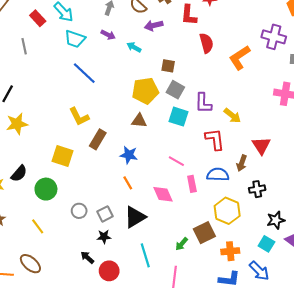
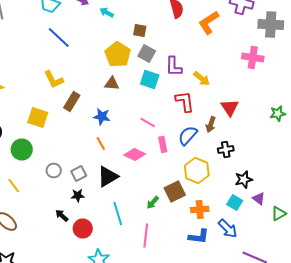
yellow pentagon: (145, 91) -> (118, 54), turned -30
blue semicircle: (218, 175) -> (188, 136), turned -50
pink diamond: (163, 194) -> (135, 154), turned -40

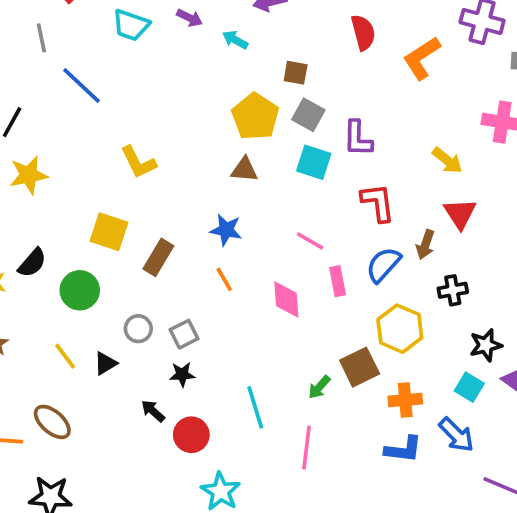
blue line: (59, 38) -> (82, 85), moved
yellow arrow: (202, 78) -> (447, 160), moved
brown rectangle: (72, 102) -> (158, 257), moved
pink diamond: (135, 154) -> (286, 299), turned 60
black triangle: (108, 176) -> (105, 363), moved, size x0.6

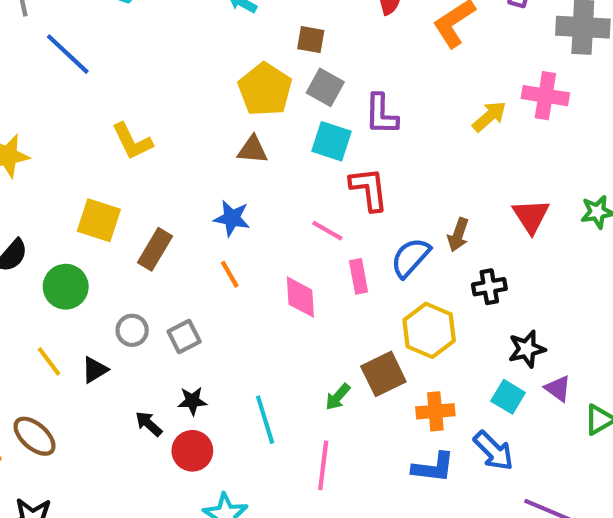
yellow arrow: (447, 160) -> (489, 116), moved, turned -80
red L-shape: (378, 202) -> (369, 189), moved
red triangle: (460, 213) -> (531, 216), moved
black star: (182, 374) -> (192, 401), moved

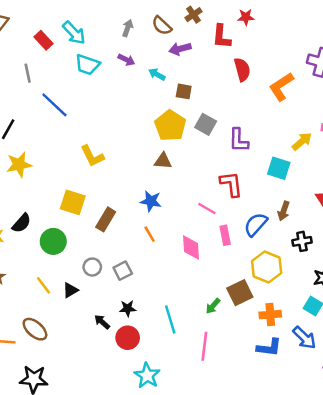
brown square: (311, 40) -> (184, 91), moved
cyan square: (332, 141) -> (279, 168), moved

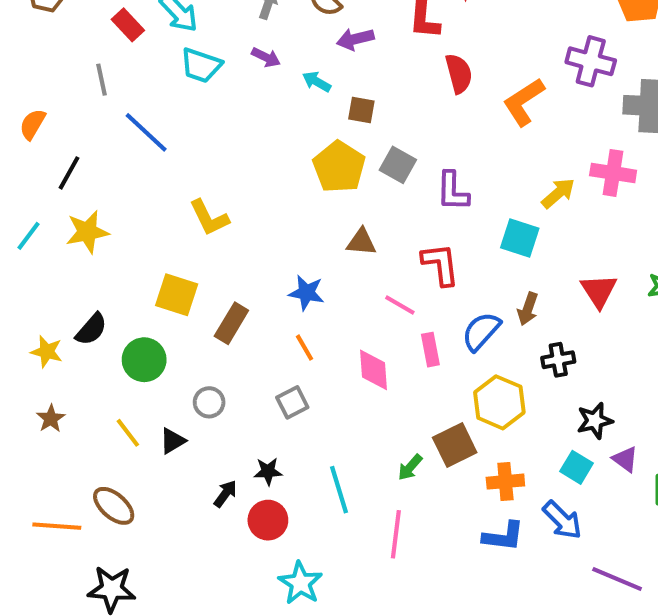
brown triangle: (163, 161) -> (361, 242), moved
gray square: (123, 271) -> (292, 402), moved
black arrow: (102, 322) -> (225, 494), turned 84

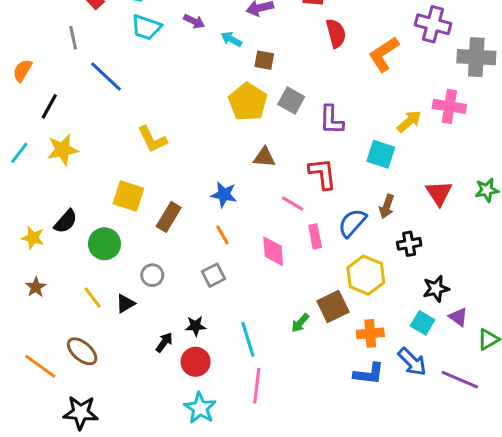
orange line: (57, 526) -> (40, 366), turned 32
pink line: (396, 534) -> (257, 386), moved
purple line: (617, 579) -> (460, 380), moved
cyan star: (300, 583) -> (200, 408), moved

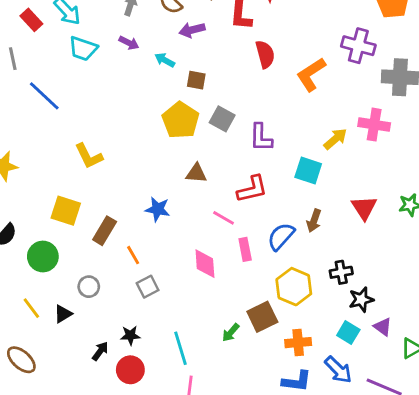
red L-shape: (322, 174) -> (252, 189), turned 84
orange line: (222, 235) -> (133, 255), moved
black cross: (409, 244) -> (341, 272), moved

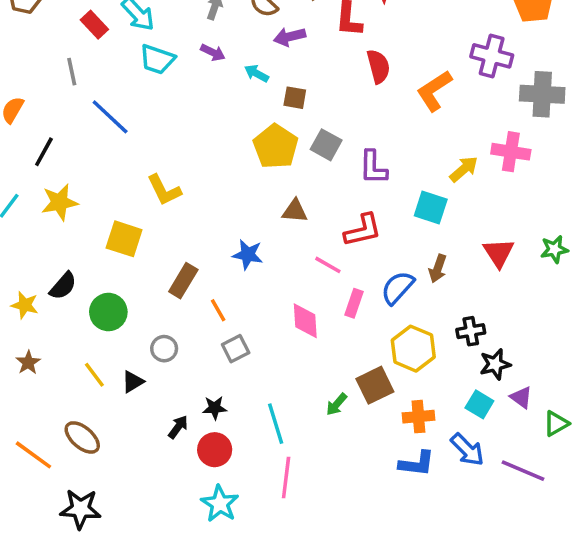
yellow square: (66, 211) -> (124, 239), moved
pink rectangle: (245, 249) -> (354, 303), turned 30

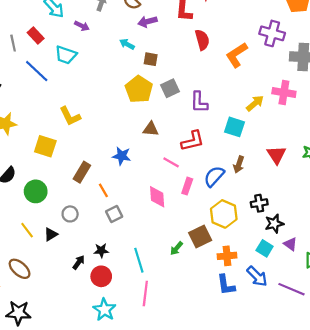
red rectangle: (94, 25) -> (36, 36), moved
purple arrow: (213, 52) -> (82, 26), moved
cyan trapezoid: (157, 59) -> (66, 55), moved
gray square: (326, 145) -> (170, 88), turned 36
blue L-shape: (417, 464) -> (226, 285), turned 75

